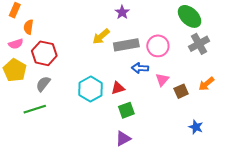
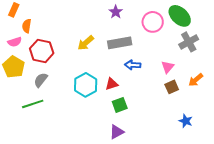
yellow arrow: (101, 36) -> (86, 43), moved
pink circle: (158, 46) -> (153, 22), moved
pink triangle: (162, 80) -> (168, 67), moved

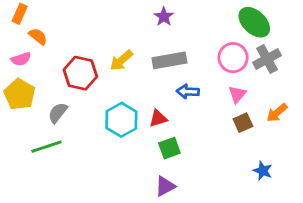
pink circle: (153, 22) -> (233, 58), moved
orange semicircle: (27, 26) -> (38, 36), turned 120
red hexagon: (42, 51) -> (80, 73), moved

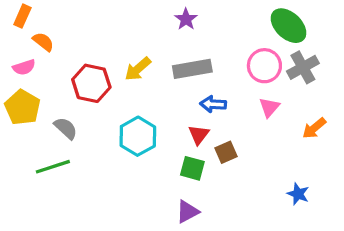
gray semicircle: (58, 113) -> (66, 128), turned 95
red triangle: (158, 118) -> (199, 135), moved, turned -36
brown square: (243, 123) -> (226, 152), moved
green square: (169, 148) -> (192, 168), turned 35

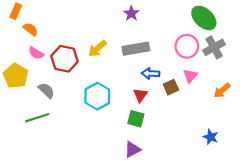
pink semicircle: (24, 67) -> (36, 53), moved, turned 49
brown square: (226, 152) -> (171, 87), moved

